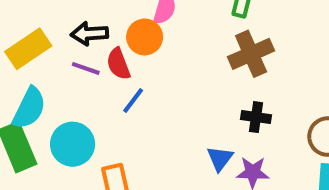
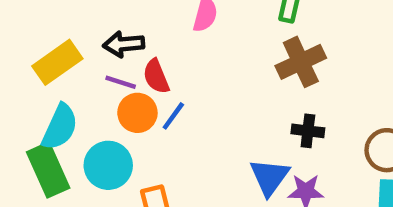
orange circle: (145, 37) -> (137, 113), moved
blue triangle: (220, 158) -> (269, 177), size x1.4

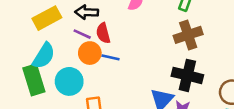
blue line: (173, 116) -> (110, 57), turned 60
black cross: (308, 131) -> (187, 75), size x1.6

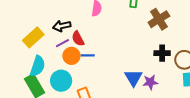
purple line: (82, 34) -> (62, 43), turned -40
brown cross: (188, 35) -> (159, 19), moved
black cross: (187, 75) -> (162, 53), moved, size x0.7

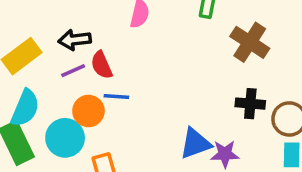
brown cross: (159, 19) -> (250, 42), turned -30
orange circle: (71, 56) -> (88, 111), moved
blue triangle: (133, 78) -> (195, 143), turned 36

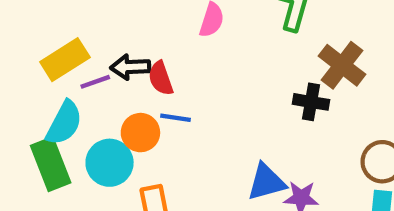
black arrow: (75, 40) -> (130, 67), moved
purple line: (73, 71) -> (95, 82), moved
black cross: (250, 104) -> (311, 102), moved

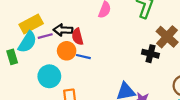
cyan semicircle: (64, 123) -> (27, 42), moved
orange circle: (140, 133) -> (67, 51), moved
green rectangle: (51, 164) -> (12, 57), moved, size x0.6

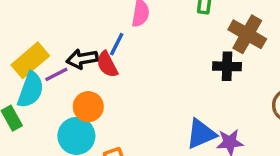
orange circle: (67, 51) -> (88, 107), moved
blue line: (83, 57) -> (117, 44), moved, turned -64

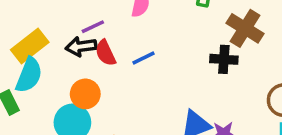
blue line: (117, 44) -> (143, 58), moved, turned 35
purple line: (56, 74) -> (93, 27), moved

